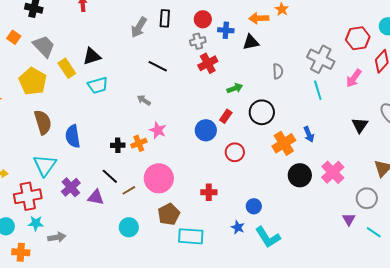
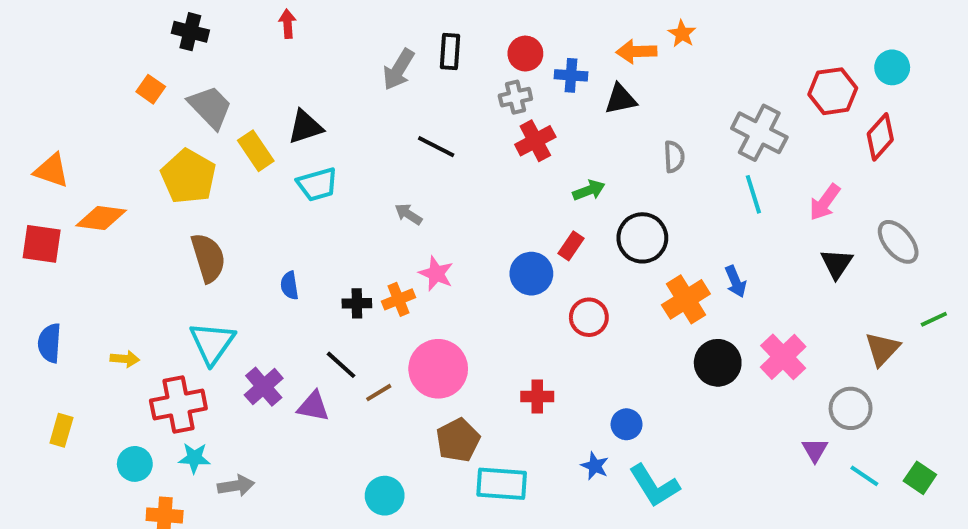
pink arrow: (354, 78) -> (825, 202), moved
blue semicircle: (73, 136) -> (289, 285), moved, size x0.6
cyan circle: (129, 227) -> (385, 496), moved

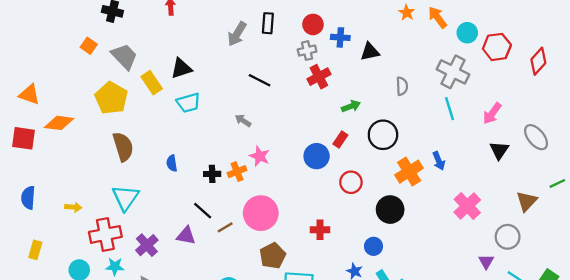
orange arrow: (636, 52) -> (438, 17), moved, turned 55
cyan circle: (892, 67) -> (467, 33), moved
red diamond: (880, 137) -> (538, 61), moved
black circle: (718, 363) -> (390, 210), moved
purple cross: (264, 387) -> (147, 245), moved

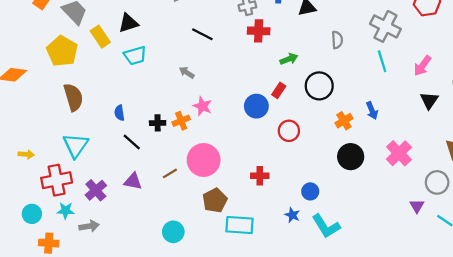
red cross: (319, 77) -> (259, 31), turned 30
orange cross: (409, 172) -> (344, 121), size x0.7
black circle: (390, 210) -> (351, 157), moved
black line: (203, 211) -> (132, 142), moved

